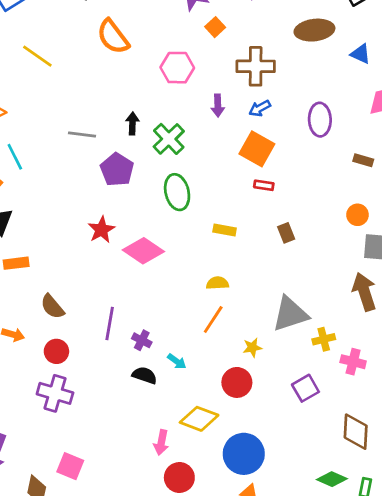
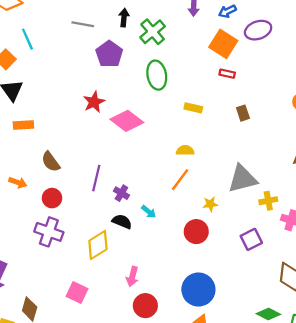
purple ellipse: (320, 120) -> (258, 30), moved, turned 70
yellow diamond: (199, 419) -> (98, 245), moved, turned -56
pink square: (70, 466) -> (77, 292), moved

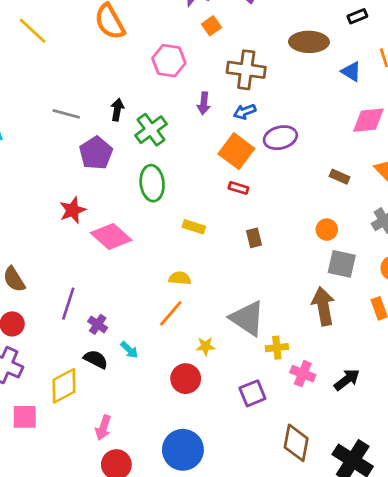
gray triangle: (242, 179) -> (247, 318), turned 44
pink square: (77, 292) -> (25, 417), moved, turned -30

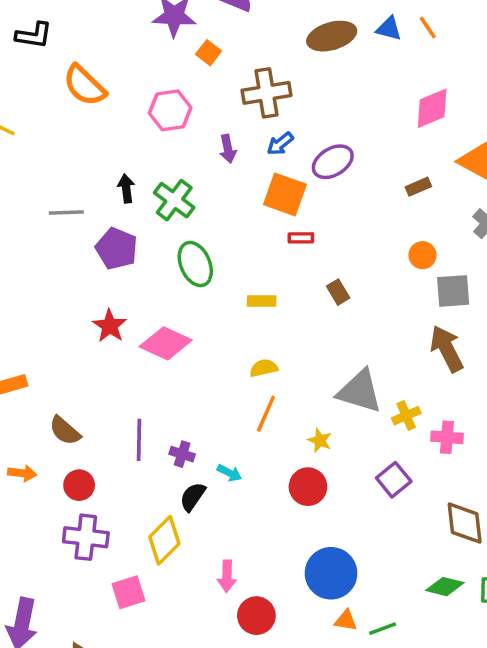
blue triangle: (351, 72) -> (389, 28), moved
brown rectangle: (340, 177) -> (418, 187), turned -30
yellow star: (206, 346) -> (320, 440), turned -30
black semicircle: (96, 359) -> (193, 497), turned -65

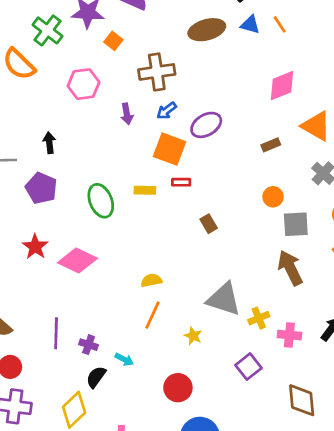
green cross: (174, 200) -> (47, 30), moved
yellow rectangle: (262, 301) -> (145, 190), moved
red circle: (308, 487) -> (178, 388), moved

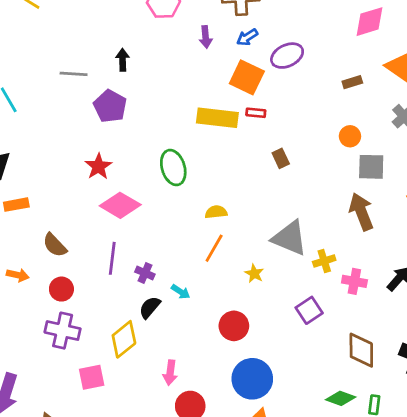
yellow rectangle: (145, 190) -> (217, 118), size x1.8
green ellipse: (101, 201) -> (173, 168), moved
pink diamond: (77, 260) -> (120, 205), moved

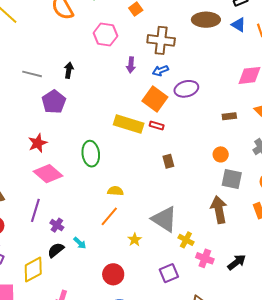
yellow cross: (324, 261) -> (186, 240), turned 35

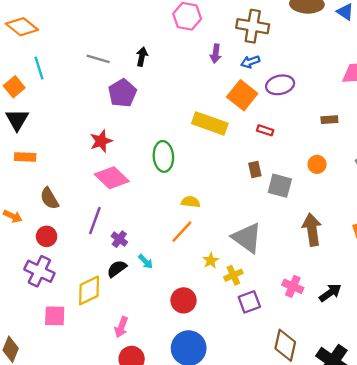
red rectangle: (157, 125) -> (265, 130), moved
gray square: (232, 179) -> (280, 186), moved
yellow cross: (186, 240) -> (233, 275), moved, turned 35

